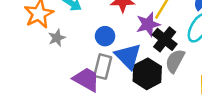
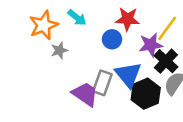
blue circle: (105, 36) -> (112, 39), moved

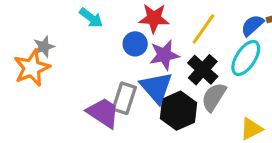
orange star: (44, 25) -> (32, 68), moved
purple star: (151, 45) -> (164, 55), moved
gray star: (59, 50) -> (44, 47), moved

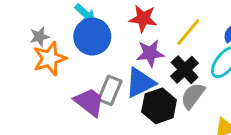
blue circle: (135, 44) -> (92, 37), moved, size x1.6
orange star: (32, 68) -> (50, 59), moved
blue triangle: (156, 87) -> (140, 83), turned 40

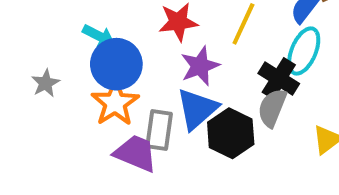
orange star: (50, 59) -> (115, 103), moved
black cross: (185, 70) -> (279, 79), moved

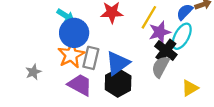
purple star: (200, 66) -> (160, 32), moved
gray star: (46, 83) -> (33, 72), moved
gray rectangle: (159, 130) -> (91, 58), moved
black hexagon: (231, 133) -> (118, 83), moved

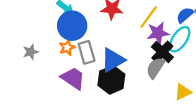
orange star: (71, 55) -> (67, 47), size x0.6
gray rectangle: (91, 58) -> (87, 52), turned -35
gray star: (33, 72) -> (31, 52), moved

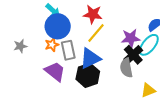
yellow line: (149, 17) -> (96, 33), moved
gray semicircle: (155, 68) -> (126, 68), turned -48

